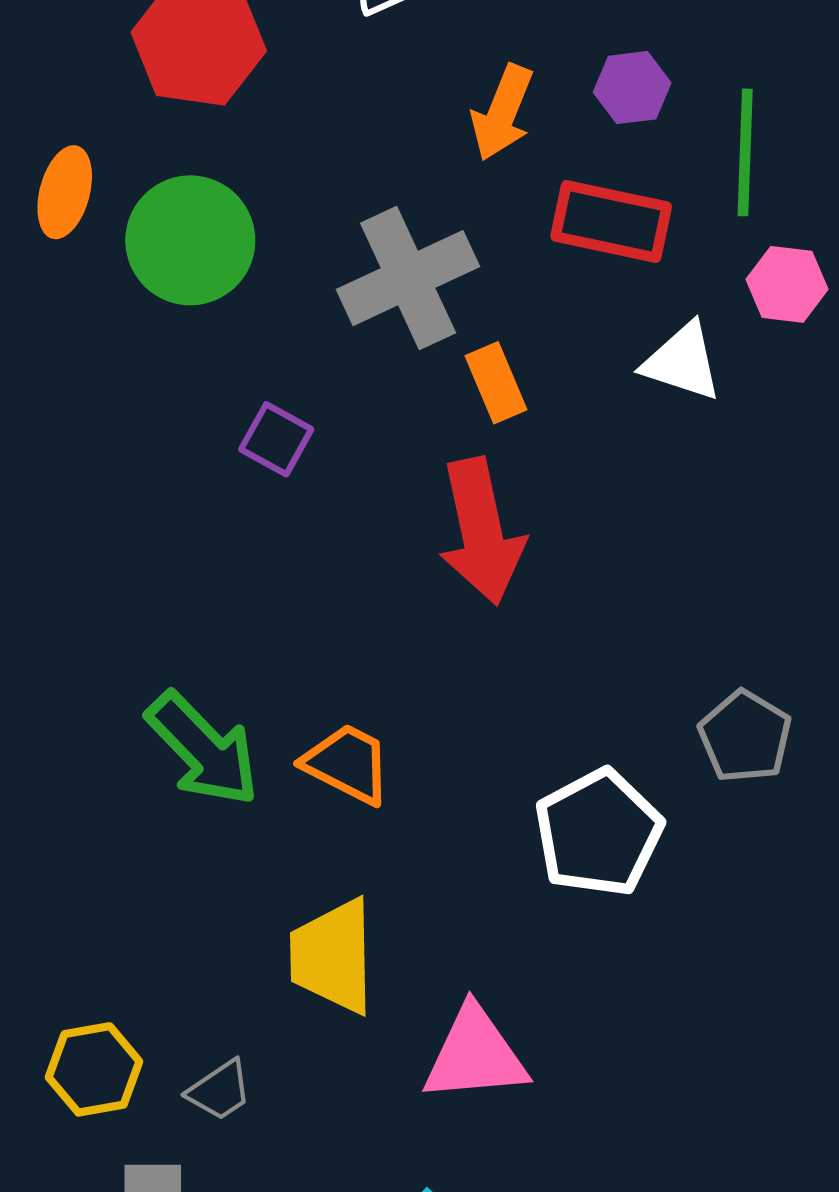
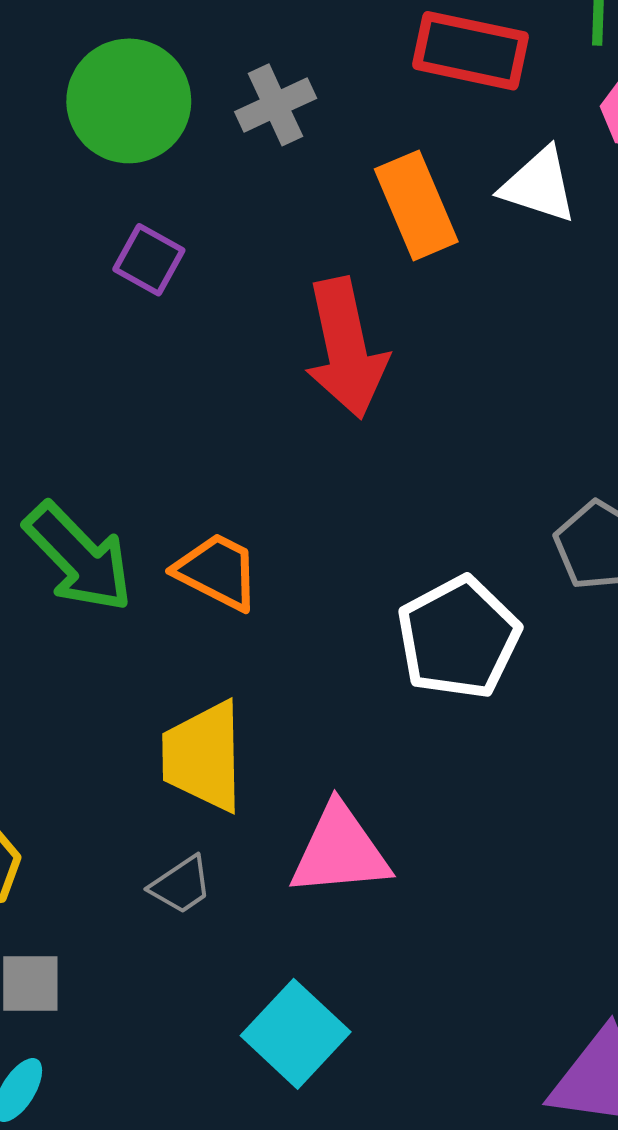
green circle: (190, 240) -> (129, 101), moved
gray cross: (408, 278) -> (276, 105), size x0.6
orange rectangle: (496, 383) -> (416, 205), moved, size x1.4
gray trapezoid: (220, 1090) -> (181, 885), moved

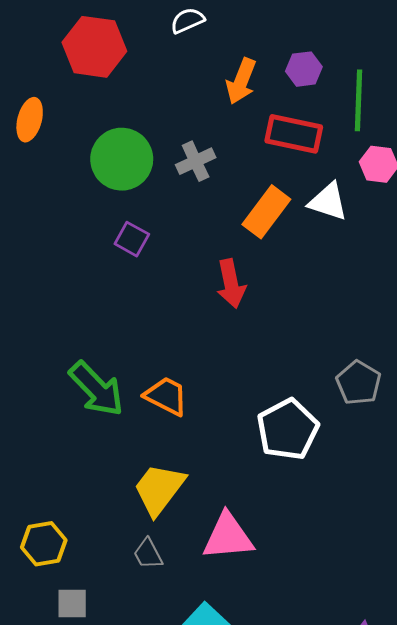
orange rectangle: (416, 205) -> (266, 212), turned 60
red arrow: (346, 348) -> (231, 284), size x0.7
yellow trapezoid: (203, 756) -> (159, 489), turned 38
gray trapezoid: (181, 885) -> (148, 554), turned 96

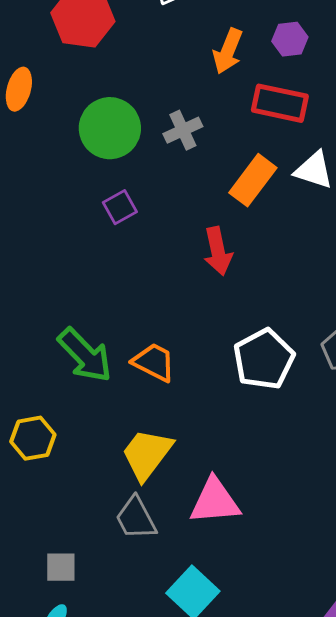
purple square: (132, 239) -> (120, 207), turned 32
white pentagon: (288, 429) -> (264, 359), moved
yellow hexagon: (44, 544) -> (33, 438), moved
gray trapezoid: (148, 554) -> (136, 518), size x1.4

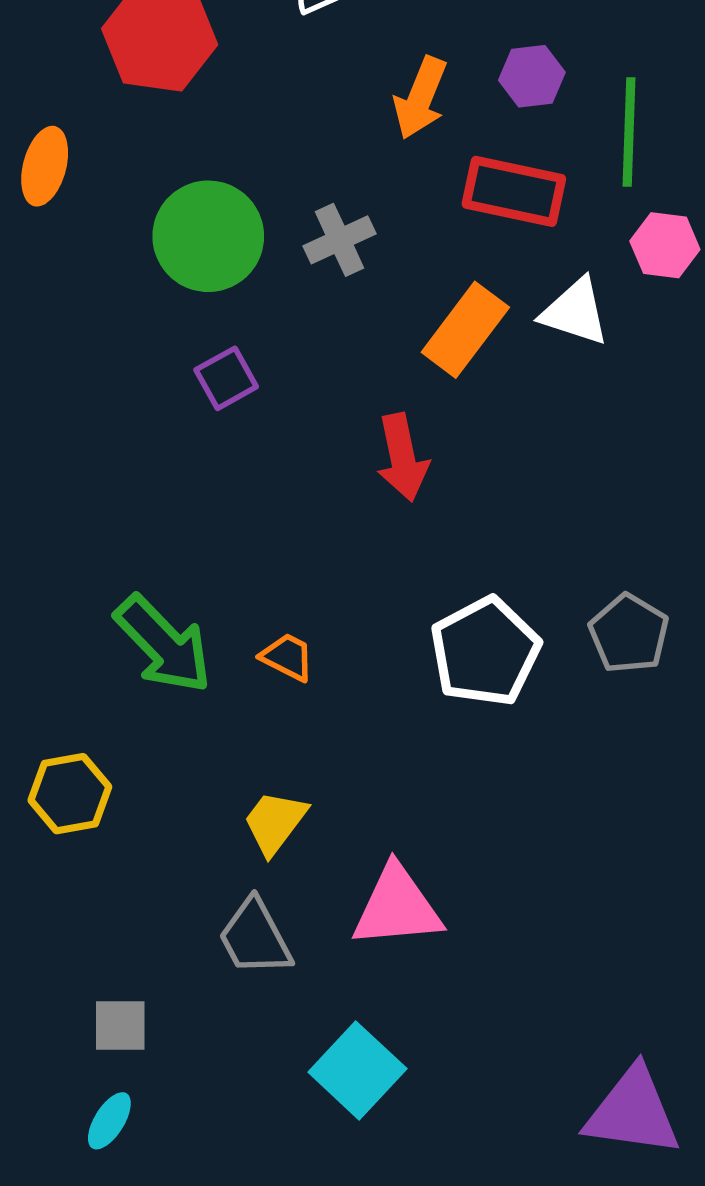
orange trapezoid: (154, 362) -> (287, 657), size x0.7
yellow trapezoid: (147, 454) -> (275, 822), size x0.7

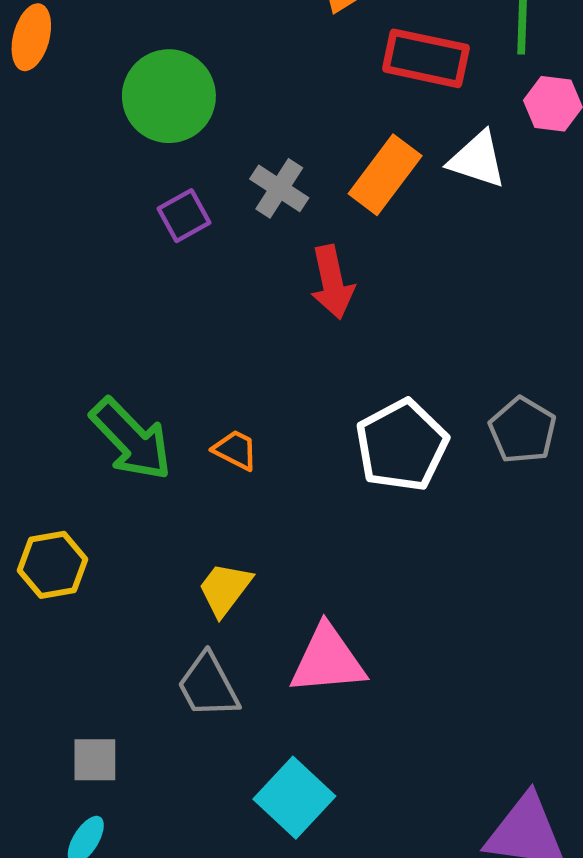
gray cross: (340, 240) -> (279, 188), moved, turned -32

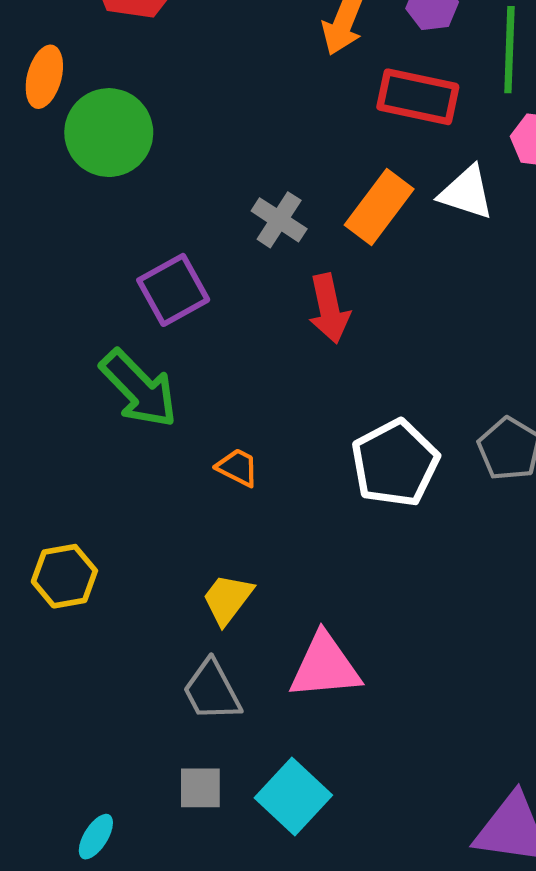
green circle: (169, 96) -> (109, 133), moved
purple square: (184, 216) -> (173, 290), moved, size x1.4
green arrow: (131, 439) -> (139, 389), moved
gray square: (95, 760) -> (200, 788), moved

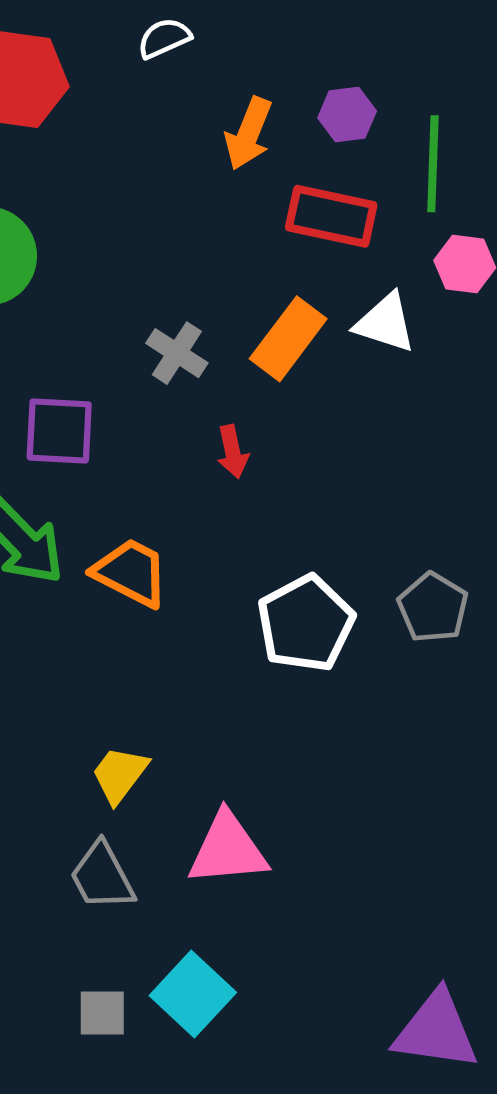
purple square: (173, 290) -> (59, 431), turned 32
red arrow: (329, 309) -> (233, 452), size x0.7
orange trapezoid: (238, 467) -> (131, 573), moved, size x1.6
gray square: (200, 788) -> (102, 1013), moved

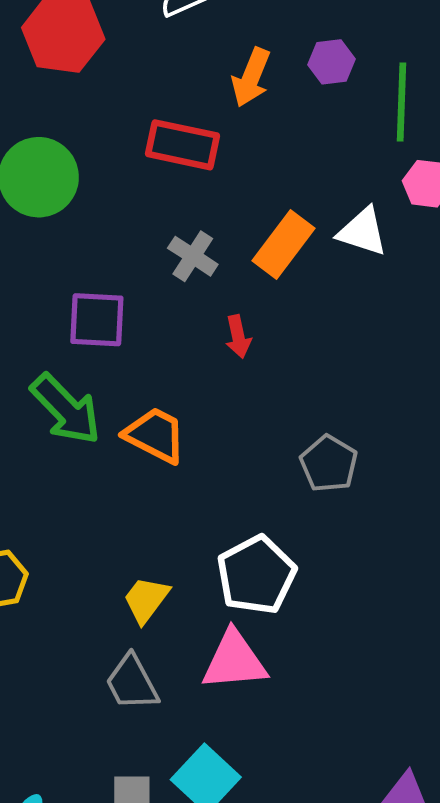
red rectangle: (331, 216) -> (182, 145), moved
gray pentagon: (433, 608) -> (329, 464), moved
white pentagon: (306, 623) -> (256, 575), moved

